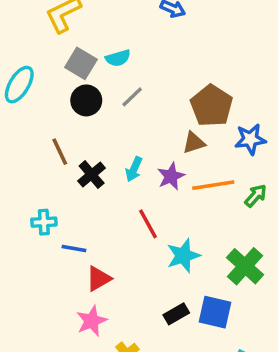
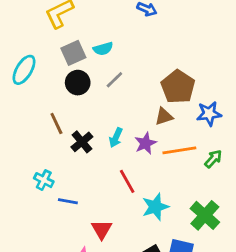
gray square: (81, 63) -> (73, 53), turned 35
cyan cross: (44, 222) -> (44, 180), turned 30
red triangle: (99, 279) -> (102, 229), moved, turned -30

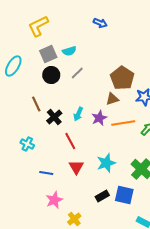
red line: (127, 181) -> (70, 141), moved
blue line: (68, 201) -> (46, 173), moved
red triangle: (102, 229) -> (76, 167), moved

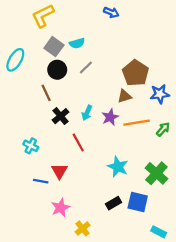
gray square: (48, 54) -> (54, 47), turned -30
brown line: (36, 104) -> (46, 93), moved
cyan star: (106, 163) -> (118, 167), turned -30
red triangle: (76, 167) -> (59, 171), moved
blue line: (46, 173) -> (41, 181), moved

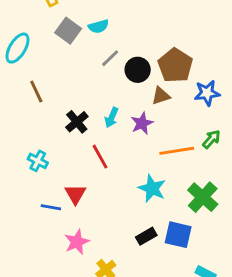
black circle: (57, 70) -> (138, 70), moved
brown line: (46, 93) -> (36, 91), moved
orange line: (137, 123) -> (177, 151), moved

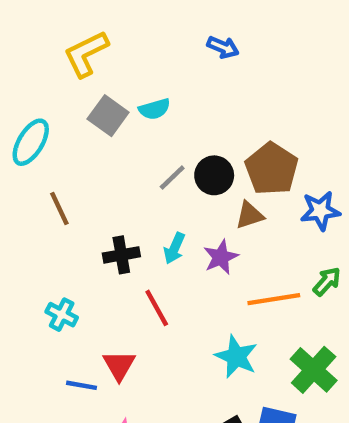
gray line: (110, 58) -> (172, 178), moved
black cross: (77, 122) -> (121, 255), turned 30

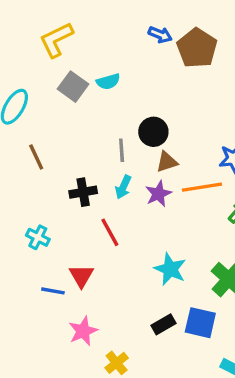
brown pentagon: (272, 169) -> (197, 48), moved
gray line: (172, 178) -> (122, 150), moved, turned -50
brown triangle: (250, 215) -> (167, 162), moved
orange line: (274, 299) -> (202, 187), moved

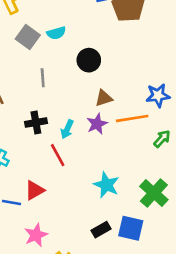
black circle: (153, 132) -> (89, 60), moved
gray line: (122, 150) -> (43, 78), moved
cyan arrow: (123, 187) -> (67, 129), moved
red triangle: (81, 276) -> (35, 190), turned 30

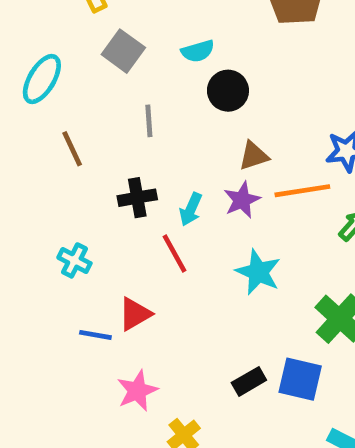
cyan semicircle: (56, 33) -> (198, 51), moved
cyan star: (106, 185) -> (258, 272), moved

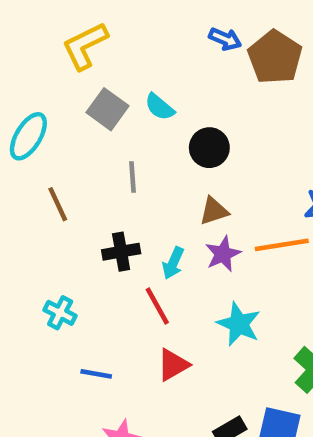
cyan semicircle: (198, 51) -> (160, 107), moved, turned 56
brown triangle: (254, 156) -> (214, 211), moved
red triangle: (135, 314) -> (173, 365), moved
blue line: (95, 335) -> (96, 374), moved

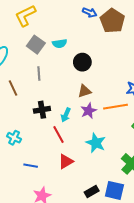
cyan semicircle: (160, 107) -> (60, 44), turned -48
gray line: (132, 177) -> (39, 74), moved

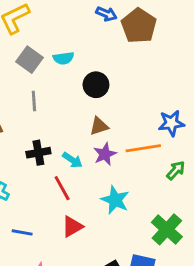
cyan arrow: (66, 115) -> (72, 160), turned -80

